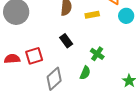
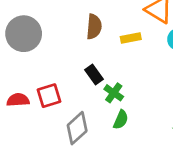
green cross: (97, 54) -> (114, 93), moved

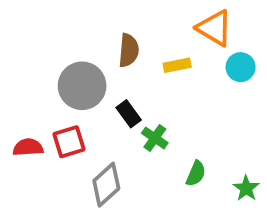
gray circle: (24, 34) -> (82, 86), moved
green semicircle: (121, 120) -> (196, 173), moved

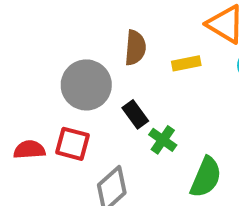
red square: (69, 142) -> (73, 144), turned 32
green semicircle: (196, 173) -> (206, 177), size x1.5

